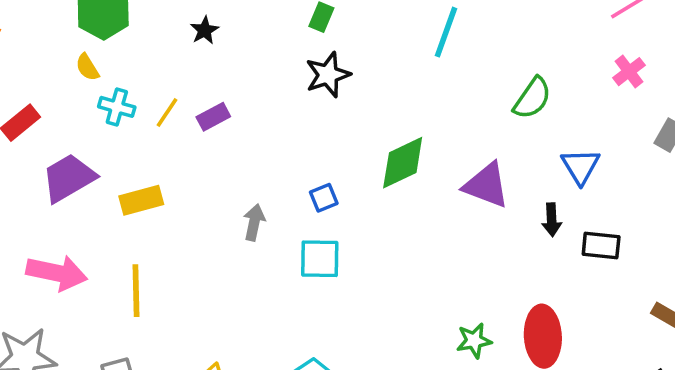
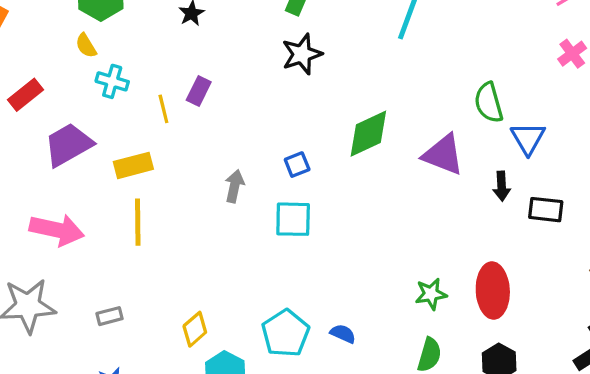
green semicircle: (532, 98) -> (489, 103), moved, turned 129
yellow line: (167, 112) -> (163, 109), moved, turned -48
purple rectangle: (213, 117) -> (199, 91), turned -36
yellow line: (136, 291) -> (138, 222), moved

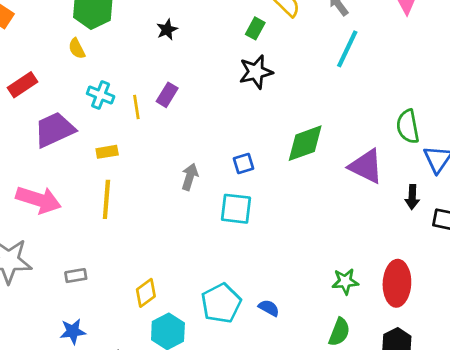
cyan cross: (112, 81) -> (101, 95), moved
yellow rectangle: (133, 165) -> (107, 152), size x0.7

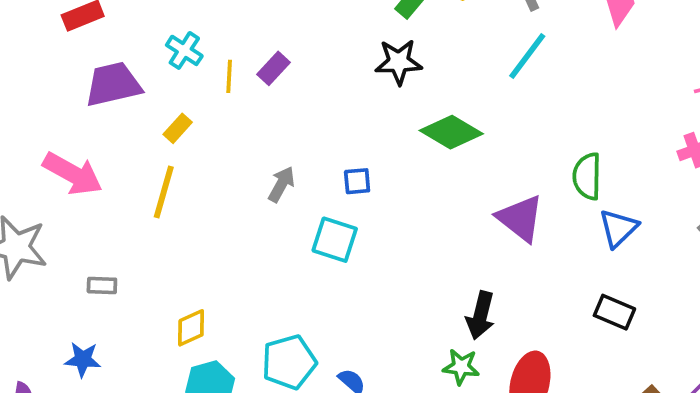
green diamond: (305, 143) -> (451, 132), moved, turned 39
yellow rectangle: (107, 152) -> (178, 128), turned -50
black arrow: (412, 197) -> (481, 315), moved, size x1.4

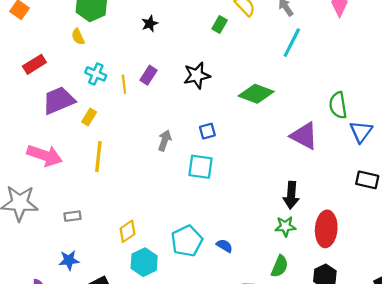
black star: (399, 62) -> (197, 75), moved
yellow rectangle: (178, 128) -> (89, 117), moved

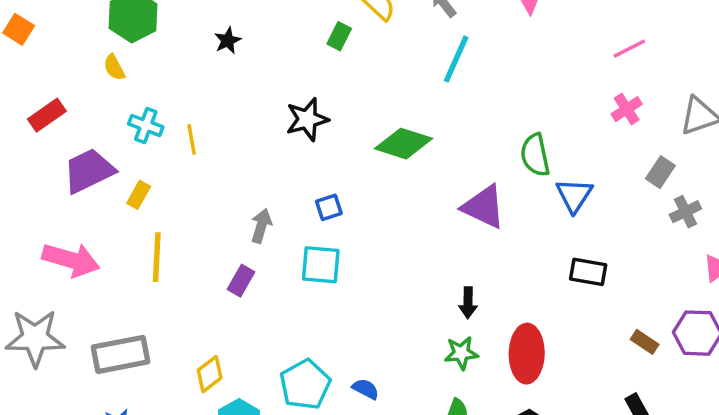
purple rectangle: (148, 75) -> (241, 281), moved
black arrow: (291, 195) -> (468, 303), size x0.7
gray rectangle: (72, 216) -> (120, 354), size x2.0

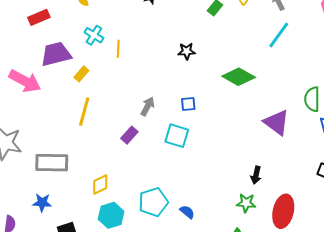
black star: (307, 119) -> (187, 51), size x0.7
pink arrow: (71, 260) -> (25, 81), moved

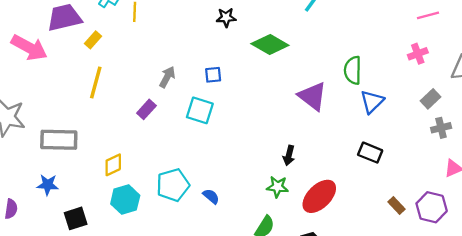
black star: (187, 51) -> (226, 17), moved
red ellipse: (283, 211) -> (319, 196), turned 32

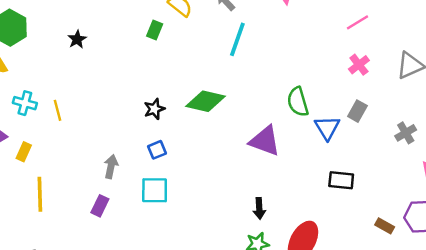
black star: (226, 17) -> (154, 109), moved
gray rectangle: (430, 99) -> (357, 111), moved

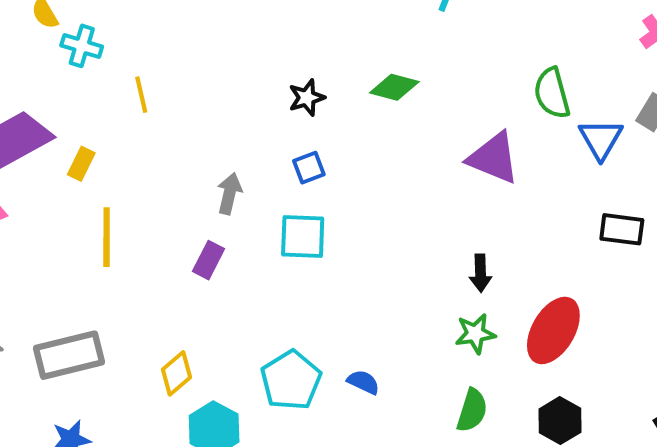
green diamond: (205, 101) -> (394, 87), size x0.7
cyan cross: (25, 103) -> (82, 46), moved

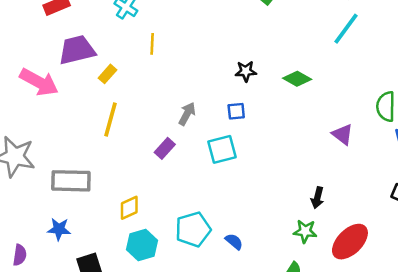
purple triangle: (494, 158) -> (343, 134), size x0.7
cyan square: (303, 236) -> (222, 149), turned -32

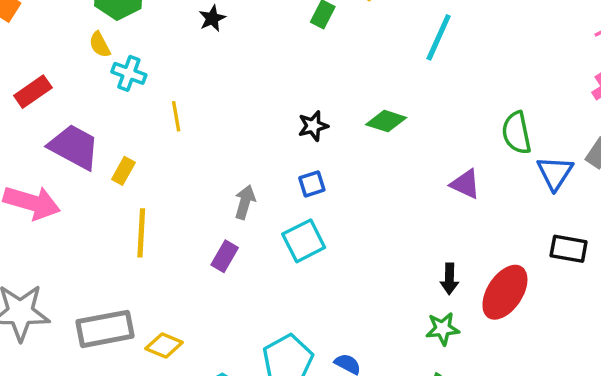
purple trapezoid: (77, 50) -> (74, 147), turned 54
yellow diamond: (129, 208) -> (164, 346), moved, turned 60
red ellipse: (350, 242) -> (505, 292), moved

